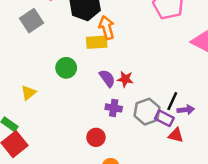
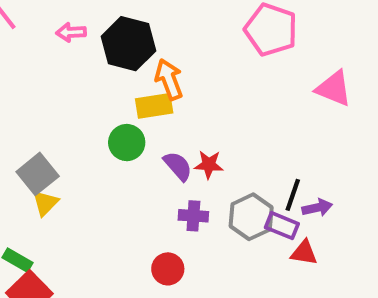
gray square: (32, 21) -> (38, 174), moved
green circle: (66, 68) -> (127, 143), moved

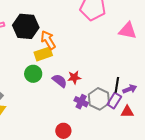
purple cross: (193, 216) -> (81, 102), moved, turned 32
purple rectangle: (282, 226) -> (114, 101), turned -70

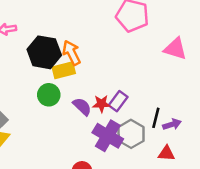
black hexagon: (26, 26) -> (44, 52), moved
purple rectangle: (114, 101) -> (118, 101), moved
purple cross: (81, 102) -> (108, 136), size x1.6

